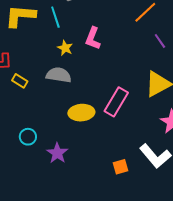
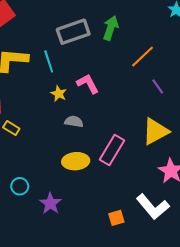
pink L-shape: (93, 38) -> (88, 84), turned 130
gray semicircle: (59, 75) -> (74, 122), moved, size x0.7

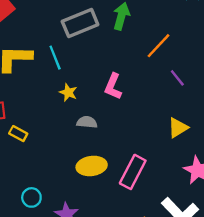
pink L-shape: (88, 84) -> (113, 86), moved, turned -125
yellow triangle: (155, 131) -> (178, 128), size x0.7
pink rectangle: (112, 150) -> (133, 172), moved

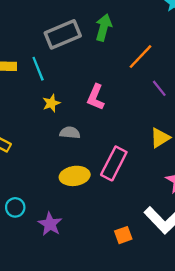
yellow star: (68, 92) -> (51, 103), turned 30
pink rectangle: (133, 172) -> (114, 163), moved

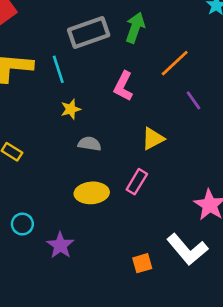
pink L-shape: (96, 97) -> (123, 86), moved
yellow triangle: (160, 138) -> (153, 139), moved
pink rectangle: (114, 163) -> (137, 182), size x0.7

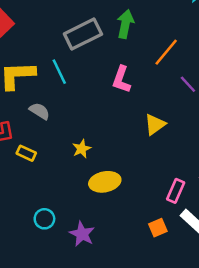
yellow star: (71, 109) -> (82, 149), moved
gray semicircle: (89, 144) -> (39, 111), moved, turned 30
pink rectangle: (137, 182) -> (176, 191), moved
orange square: (142, 263) -> (158, 228), moved

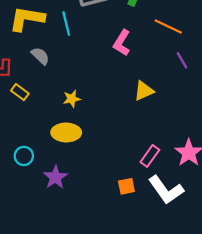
orange line: (166, 52) -> (168, 26), turned 64
yellow ellipse: (105, 182) -> (66, 132), moved

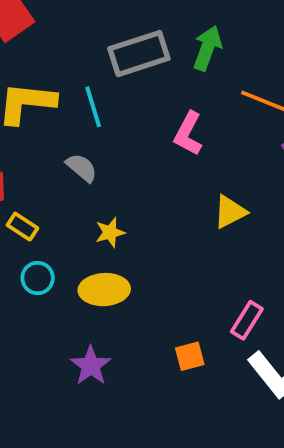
gray semicircle: (40, 56) -> (82, 168), moved
cyan circle: (24, 156) -> (38, 278), moved
orange square: (126, 186) -> (190, 356), moved

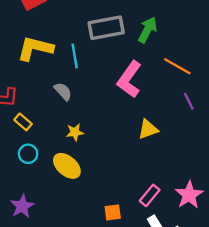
pink L-shape: (188, 134) -> (129, 79), size x1.4
yellow ellipse: (104, 290) -> (67, 166), turned 36
purple star: (91, 366) -> (22, 206), moved

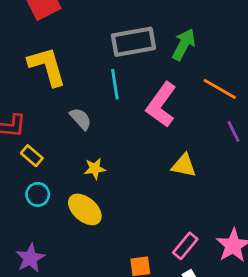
yellow L-shape: (35, 48) -> (47, 66), turned 60
cyan line: (75, 56) -> (115, 84), moved
yellow triangle: (148, 129) -> (184, 165), turned 30

